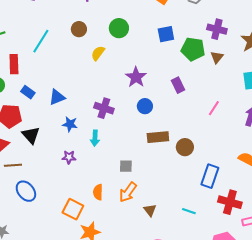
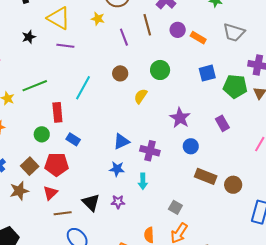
blue triangle: (57, 97) -> (121, 141), moved
black triangle: (31, 135) -> (91, 202), moved
brown rectangle: (158, 137) -> (206, 176), turned 30
gray square: (126, 166) -> (175, 207), turned 32

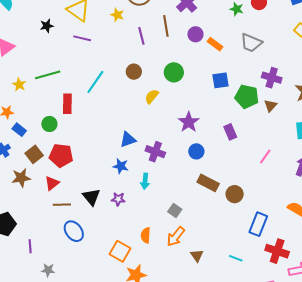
blue rectangle: (73, 139) -> (19, 130), moved

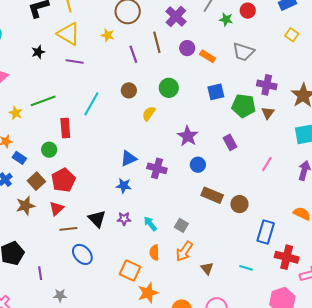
red pentagon: (61, 156) -> (63, 180), turned -30
cyan arrow: (145, 181) -> (150, 224), moved, turned 140

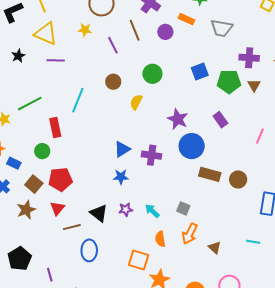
orange rectangle: (208, 56) -> (186, 19), moved
blue circle: (198, 165) -> (192, 146), size x1.6
red pentagon: (63, 180) -> (60, 179), turned 30
blue ellipse: (82, 254) -> (89, 250), turned 50

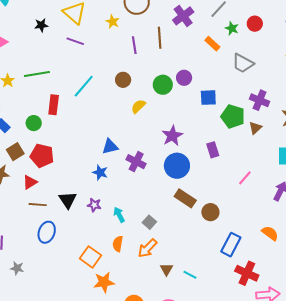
purple circle: (165, 32) -> (184, 78), moved
cyan line: (253, 242) -> (190, 275), moved

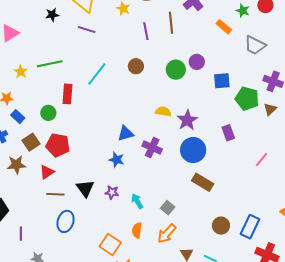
yellow semicircle: (138, 106) -> (163, 111), moved, turned 56
brown circle: (210, 212) -> (221, 226), moved

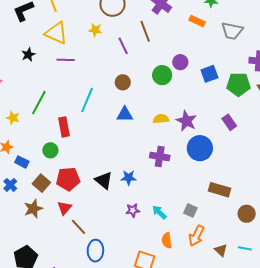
green line: (50, 64) -> (39, 103), turned -35
blue triangle: (126, 133) -> (125, 114), moved, turned 30
brown rectangle: (203, 182) -> (220, 190), moved
black triangle: (85, 188) -> (104, 180), moved
brown line: (55, 194) -> (79, 227), turned 60

